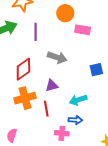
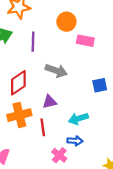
pink cross: (62, 133) -> (59, 155), turned 32

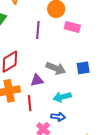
purple line: (33, 42) -> (38, 30), moved
gray arrow: (56, 71) -> (56, 68), moved

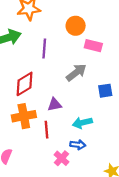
purple line: (38, 30) -> (44, 48), moved
gray arrow: (56, 68) -> (76, 72), moved, turned -60

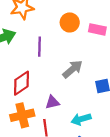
pink rectangle: (93, 46) -> (97, 29), moved

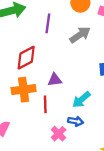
gray arrow: (73, 69) -> (80, 35), moved
cyan arrow: (81, 119) -> (81, 100), turned -30

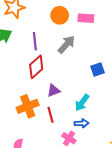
red diamond: (26, 58) -> (36, 67), moved

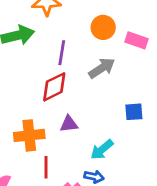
red line: (50, 115) -> (46, 167), moved

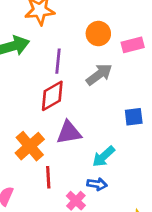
pink rectangle: (137, 40) -> (133, 45), turned -30
purple triangle: (69, 124) -> (69, 132), size x1.4
orange cross: (29, 135) -> (30, 146), turned -32

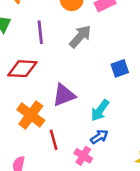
red diamond: (52, 96) -> (22, 69), moved, turned 44
blue arrow: (97, 184) -> (99, 137), turned -30

